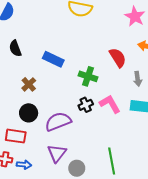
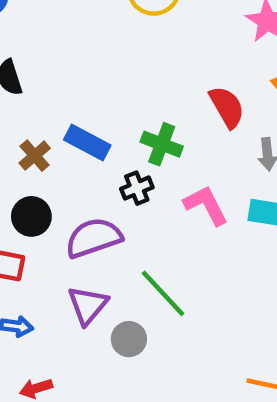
blue rectangle: (53, 59) -> (87, 143), moved
black cross: (86, 105) -> (137, 188), moved
green line: (112, 161) -> (163, 293), moved, turned -35

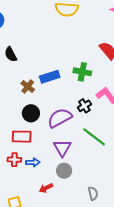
blue rectangle: (87, 143) -> (50, 77), turned -36
black cross: (137, 188) -> (84, 106), moved
gray circle: (129, 339) -> (64, 171), moved

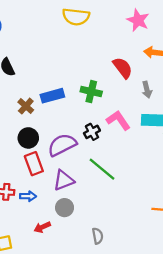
red rectangle: (22, 137) -> (34, 164), moved, turned 66
purple triangle: (62, 148) -> (64, 180), turned 36

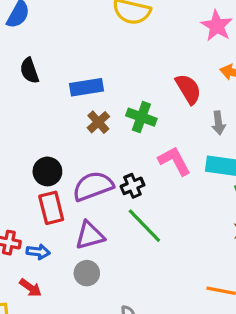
blue rectangle: (52, 96) -> (86, 87), moved
brown cross: (26, 106) -> (98, 122), moved
black cross: (92, 132) -> (132, 186), moved
red arrow: (42, 227) -> (30, 288), moved, turned -126

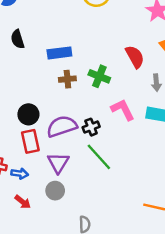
brown cross: (98, 122) -> (67, 79), turned 35
purple triangle: (90, 235) -> (58, 163), turned -45
red arrow: (30, 288) -> (23, 202), moved

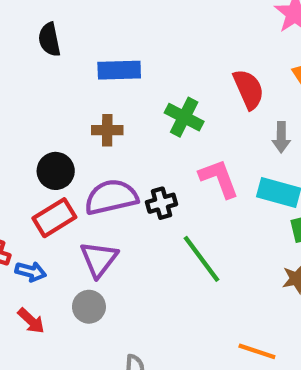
brown cross: (67, 79) -> (107, 130), moved
red rectangle: (30, 141) -> (54, 218), turned 65
green line: (99, 157) -> (202, 259), moved

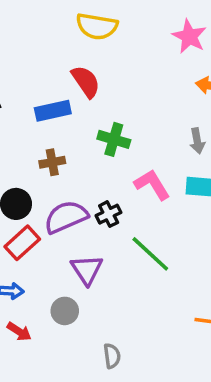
red semicircle: (249, 89) -> (86, 82), moved
purple triangle: (99, 259) -> (87, 270), moved

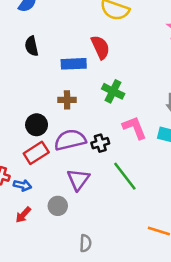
red arrow: (19, 332) -> (23, 215), turned 90

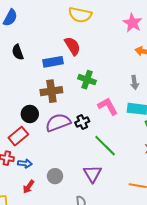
brown cross: (67, 100) -> (51, 91), size x1.5
red rectangle: (36, 153) -> (18, 136), moved
purple triangle: (78, 180) -> (92, 174), moved

